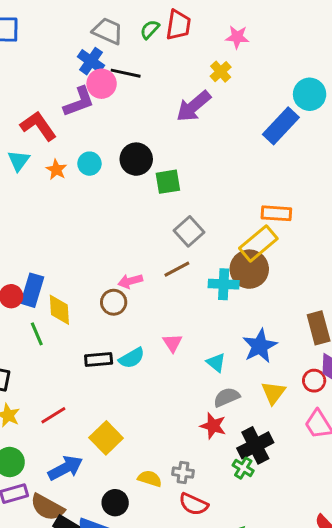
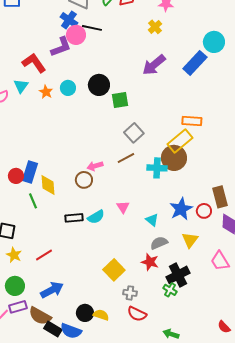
purple arrow: (193, 106) -> (154, 65), moved
red circle: (314, 381) -> (204, 211), moved
yellow square: (106, 438) -> (114, 270), moved
yellow semicircle: (150, 479) -> (101, 315), moved

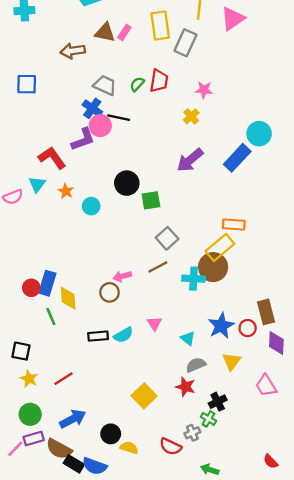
cyan circle: (68, 88) -> (91, 206), moved
black cross: (178, 275) -> (218, 402), size x0.7
gray cross: (130, 293) -> (192, 433), moved, turned -32
black circle: (85, 313) -> (111, 434), moved

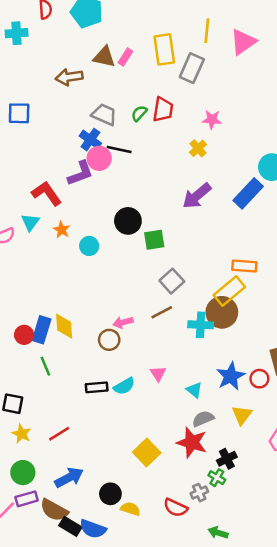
yellow diamond: (68, 298) -> (64, 326), moved
red star: (185, 387) -> (192, 442), size x1.4

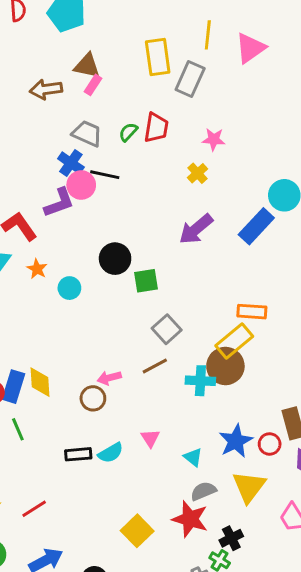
pink rectangle: (125, 57) -> (93, 85), moved
yellow triangle: (242, 415) -> (249, 487), size x1.4

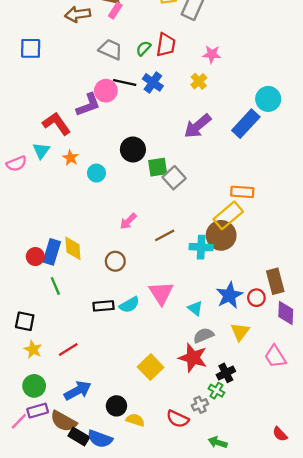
blue cross: (71, 163) -> (153, 82), moved
gray square: (167, 329) -> (174, 178), moved
pink arrow: (109, 378) -> (128, 221), moved, turned -30
pink triangle: (150, 438) -> (161, 293), size x1.6
yellow triangle: (249, 487) -> (240, 332), size x0.7

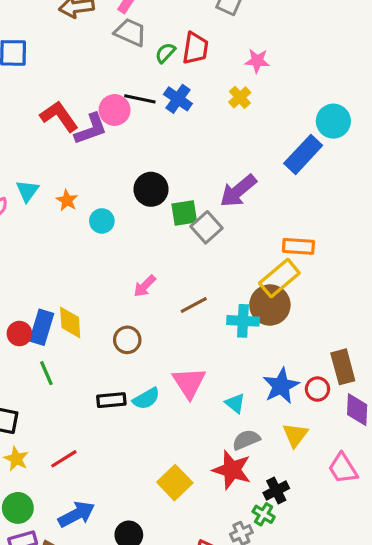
gray trapezoid: (111, 50) -> (130, 32), moved
red L-shape: (56, 124) -> (59, 116), moved
purple arrow: (198, 126) -> (238, 191), moved

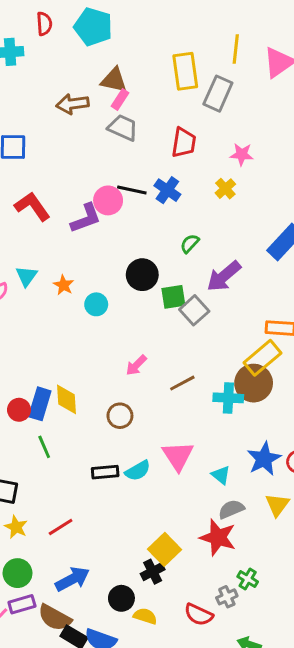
green semicircle: (165, 53) -> (190, 243), moved
red L-shape: (59, 116) -> (32, 206), moved
black cross: (276, 490) -> (153, 572), moved

